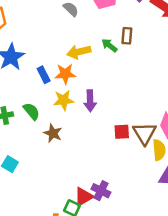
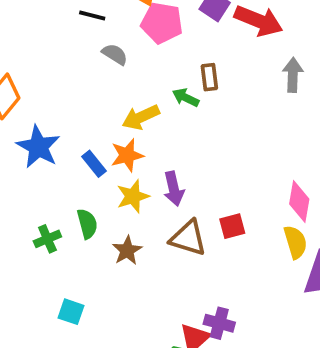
green semicircle: (31, 111) -> (87, 224), turned 36
brown star: (53, 133) -> (127, 250), turned 30
brown triangle: (145, 133) -> (188, 238), moved, turned -30

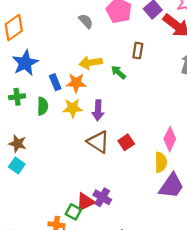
green arrow: (186, 98) -> (118, 72), moved
green semicircle: (87, 224) -> (43, 106), moved
red square: (232, 226) -> (126, 142), turned -35
green cross: (47, 239) -> (17, 97), moved
brown star: (127, 250) -> (18, 144), moved, turned 30

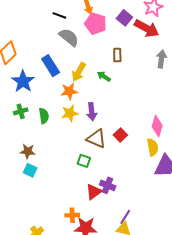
gray semicircle: (86, 21) -> (69, 37), size x1.5
yellow arrow: (91, 63) -> (79, 72), turned -42
blue rectangle: (55, 82) -> (51, 66), moved, size x1.5
green square: (73, 212) -> (84, 161), moved

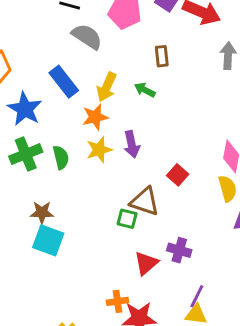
green cross: (21, 111) -> (26, 154), size x1.5
brown triangle: (96, 139) -> (145, 202), moved
cyan square: (30, 170) -> (48, 240), size x1.5
purple cross: (108, 185) -> (179, 250), moved

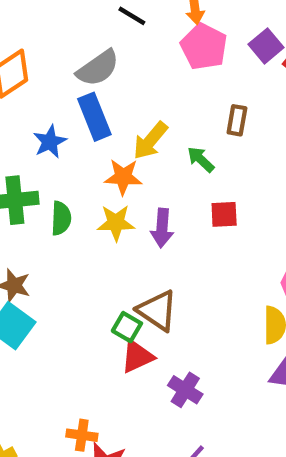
gray semicircle: (87, 37) -> (98, 68), moved, turned 96
blue star: (25, 109) -> (50, 142), moved, size x0.7
red square: (178, 175) -> (224, 214), moved, turned 30
red triangle: (146, 263) -> (137, 356), moved

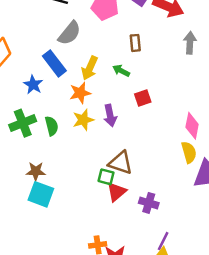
gray semicircle: (98, 68) -> (69, 33), moved

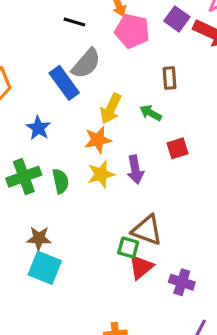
blue rectangle: (54, 63) -> (64, 83), moved

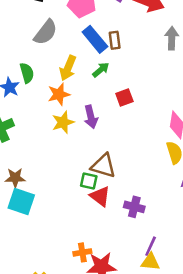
blue rectangle: (64, 83) -> (95, 39), moved
green arrow: (151, 113) -> (101, 70), turned 114
green semicircle: (61, 181) -> (27, 73), moved
red triangle: (141, 267) -> (100, 196), turned -40

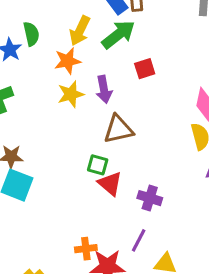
green arrow: (101, 70) -> (118, 35), size x1.6
brown triangle: (103, 166) -> (119, 129), moved, turned -32
purple line: (151, 246) -> (139, 240), moved

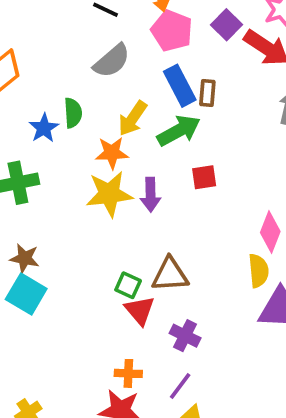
yellow star: (71, 94) -> (109, 194), size x1.4
brown triangle: (119, 129) -> (170, 275), moved
purple line: (139, 240) -> (180, 386), moved
orange cross: (86, 249) -> (128, 373), moved

